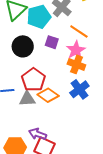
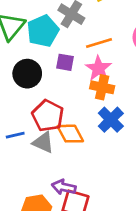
orange line: (79, 31) -> (99, 43), turned -42
orange diamond: (48, 95) -> (70, 134), turned 35
gray triangle: (27, 99) -> (43, 142), turned 36

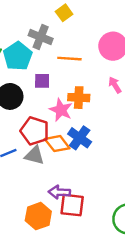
orange line: (99, 43) -> (69, 59), turned 30
pink star: (98, 68) -> (61, 110), moved
blue cross: (111, 120) -> (80, 138), moved

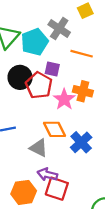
red pentagon: (35, 131) -> (39, 85), moved
blue cross: (80, 138) -> (81, 142), moved
gray triangle: (34, 155) -> (39, 148), moved

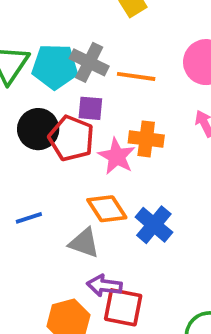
gray cross: (59, 28) -> (89, 62), moved
cyan pentagon: (35, 42) -> (55, 67), turned 30

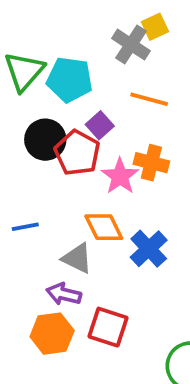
gray cross: (89, 62) -> (131, 45), moved
purple square: (90, 108) -> (100, 125), turned 36
purple arrow: (104, 286) -> (64, 294), moved

